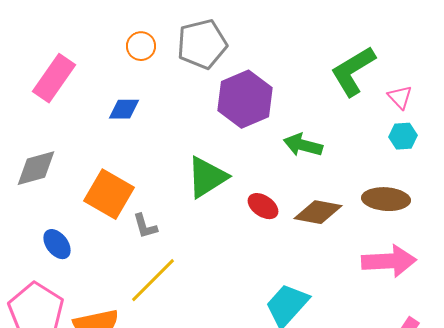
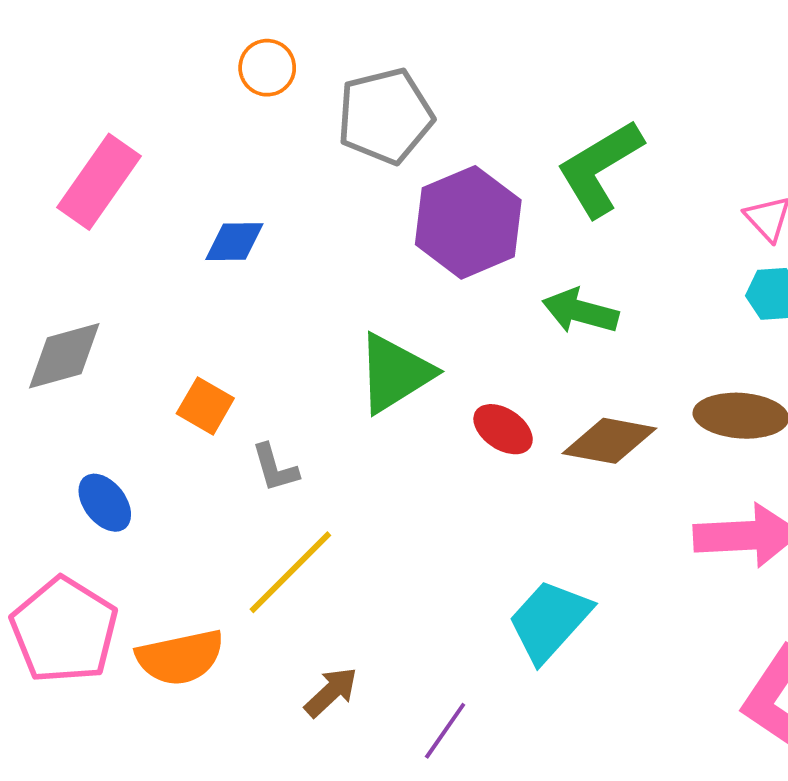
orange circle: (141, 46) -> (267, 68), moved
green L-shape: (353, 71) -> (600, 168), moved
orange square: (109, 194) -> (205, 406), size x0.6

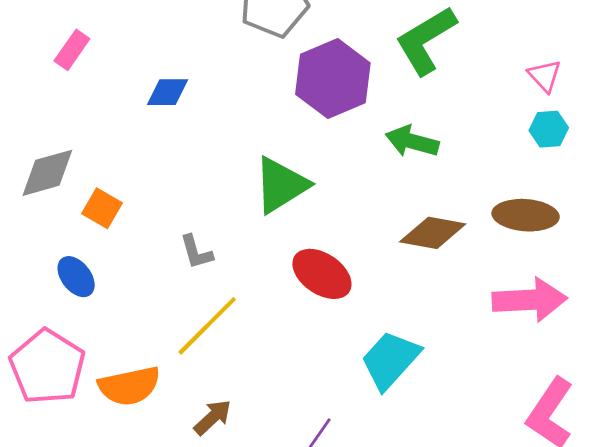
pink rectangle: (99, 182) -> (72, 50), size x0.6
orange square: (205, 406) -> (102, 208), moved
red ellipse: (503, 429) -> (322, 274), moved, size x1.4
brown arrow: (331, 692) -> (213, 417), moved

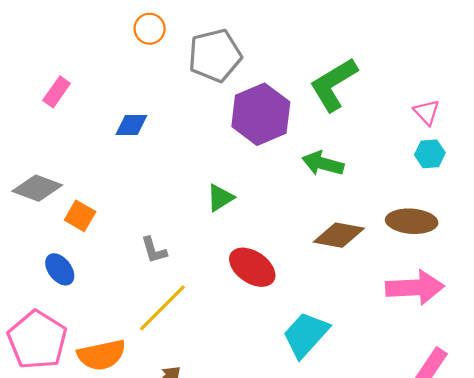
gray diamond: (47, 173) -> (37, 188), turned 36
green triangle: (281, 185) -> (220, 198), size x0.6

